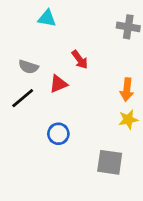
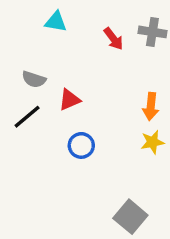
red arrow: (80, 60) -> (113, 39), moved
blue circle: (58, 134) -> (81, 145), moved
gray square: (110, 162) -> (130, 217), moved, turned 32

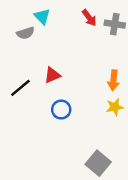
cyan triangle: (56, 22) -> (42, 16), turned 36
red arrow: (113, 39) -> (89, 18), moved
gray semicircle: (34, 79) -> (25, 33), moved, turned -36

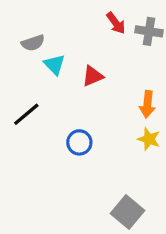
cyan triangle: (42, 16) -> (54, 64), moved
red triangle: (52, 75) -> (93, 76), moved
yellow star: (115, 107) -> (149, 139), turned 30

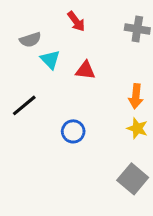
red arrow: (116, 23) -> (76, 21), moved
red triangle: (93, 76) -> (85, 70), turned 30
gray square: (127, 212) -> (133, 179), moved

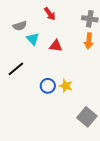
orange arrow: (136, 96) -> (89, 41), moved
yellow star: (137, 128) -> (66, 86), moved

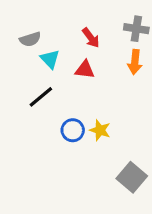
red arrow: (50, 14) -> (91, 38), moved
black line: (16, 69) -> (41, 97), moved

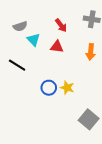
orange arrow: (135, 62) -> (91, 52), moved
black line: (41, 97) -> (17, 65), moved, turned 72

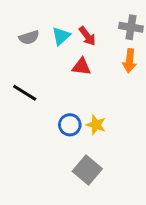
cyan triangle: (33, 40) -> (61, 36), moved, turned 32
orange arrow: (91, 52) -> (130, 61), moved
gray square: (89, 119) -> (87, 170), moved

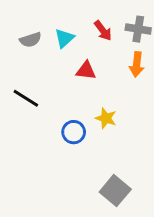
red arrow: (87, 36) -> (103, 31), moved
yellow star: (96, 125) -> (106, 118), moved
gray square: (87, 170) -> (115, 191), moved

